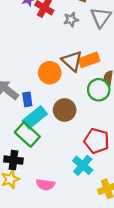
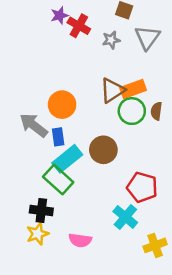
brown triangle: (72, 61) -> (112, 90), turned 45
orange circle: (50, 73) -> (62, 105), moved
green circle: (99, 90) -> (132, 111), moved

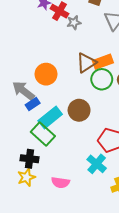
gray star: (111, 40) -> (74, 23), moved
blue rectangle: (58, 137) -> (33, 104), moved, turned 64

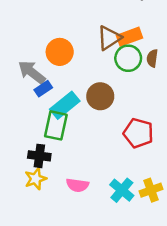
green rectangle: (43, 134) -> (56, 125), turned 60
cyan cross: (97, 164) -> (122, 190), moved

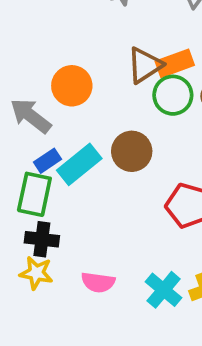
blue rectangle: (43, 89) -> (47, 161), moved
green rectangle: (56, 125) -> (34, 194), moved
yellow star: (36, 179) -> (36, 273), turned 30

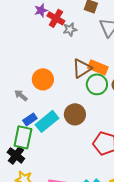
orange rectangle: (175, 63) -> (98, 67), turned 42
gray arrow: (31, 116) -> (21, 95), size x0.6
black cross: (42, 239) -> (16, 155), moved, turned 30

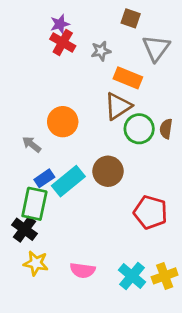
red cross: (56, 18) -> (63, 42), moved
orange rectangle: (98, 67) -> (128, 78), moved

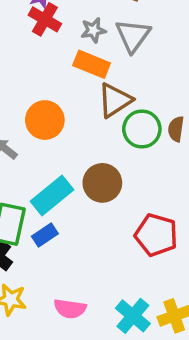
gray triangle: (156, 48) -> (133, 36), moved
orange rectangle: (128, 78) -> (92, 64), moved
blue rectangle: (44, 178) -> (45, 235), moved

